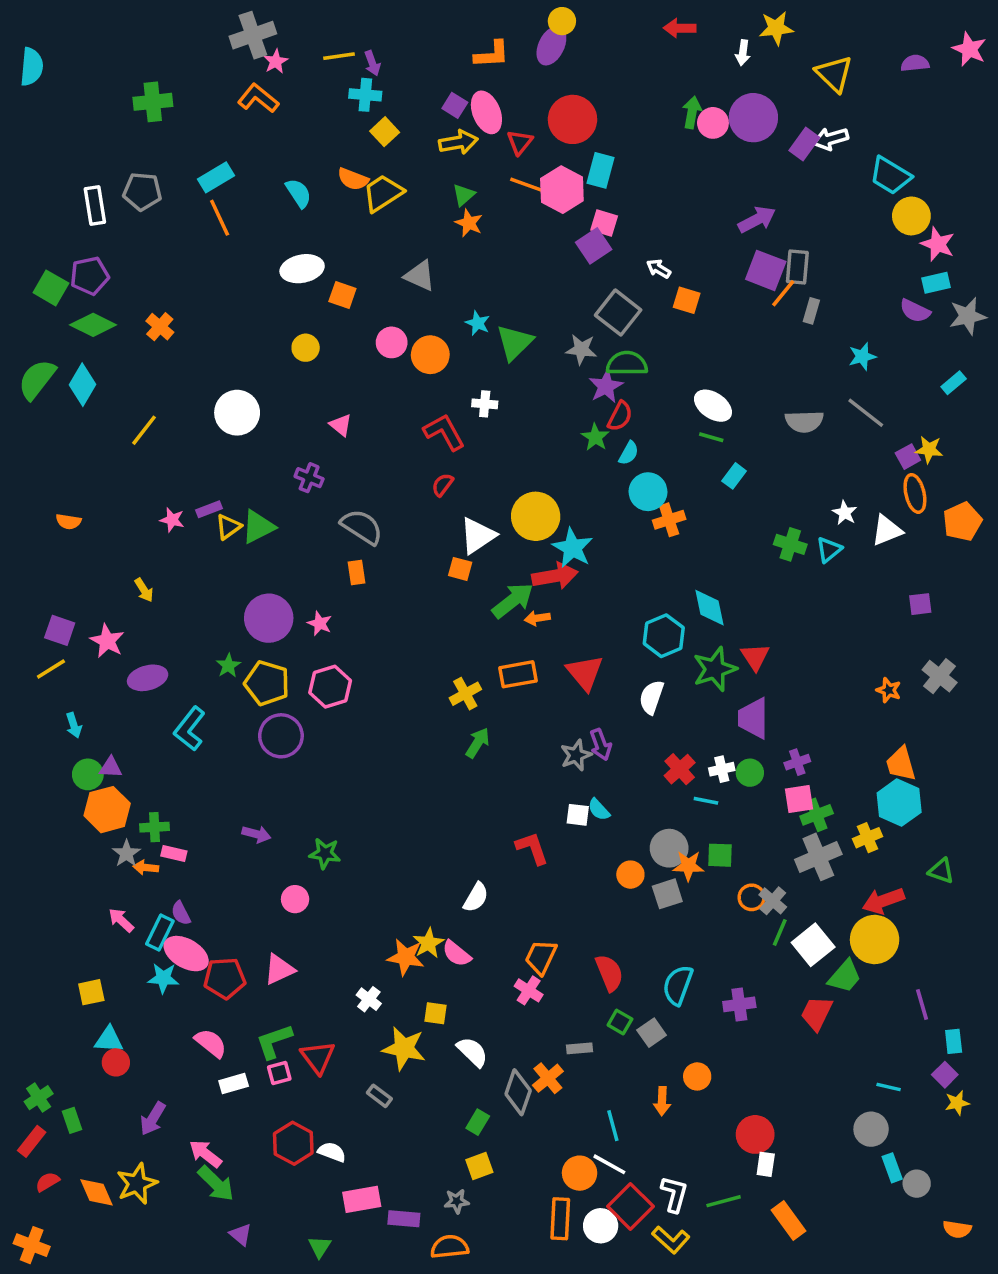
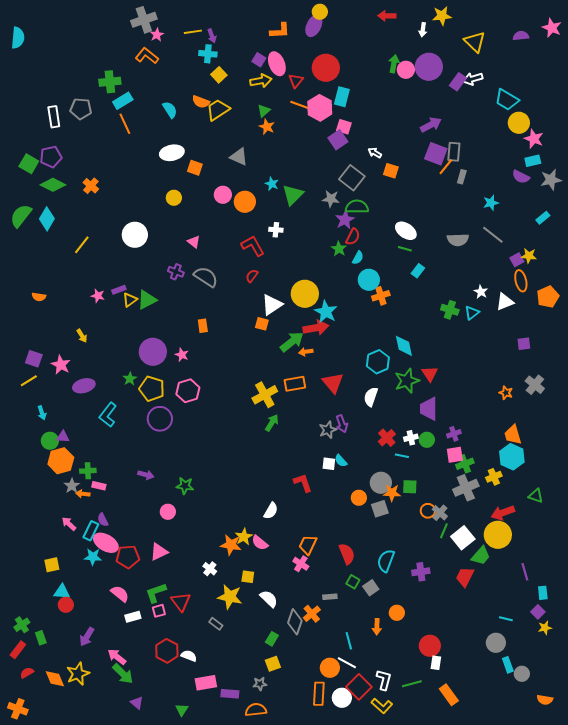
green cross: (153, 102) -> (110, 82), moved
gray semicircle: (362, 527) -> (206, 277), moved
yellow cross: (465, 694) -> (265, 395), size x1.4

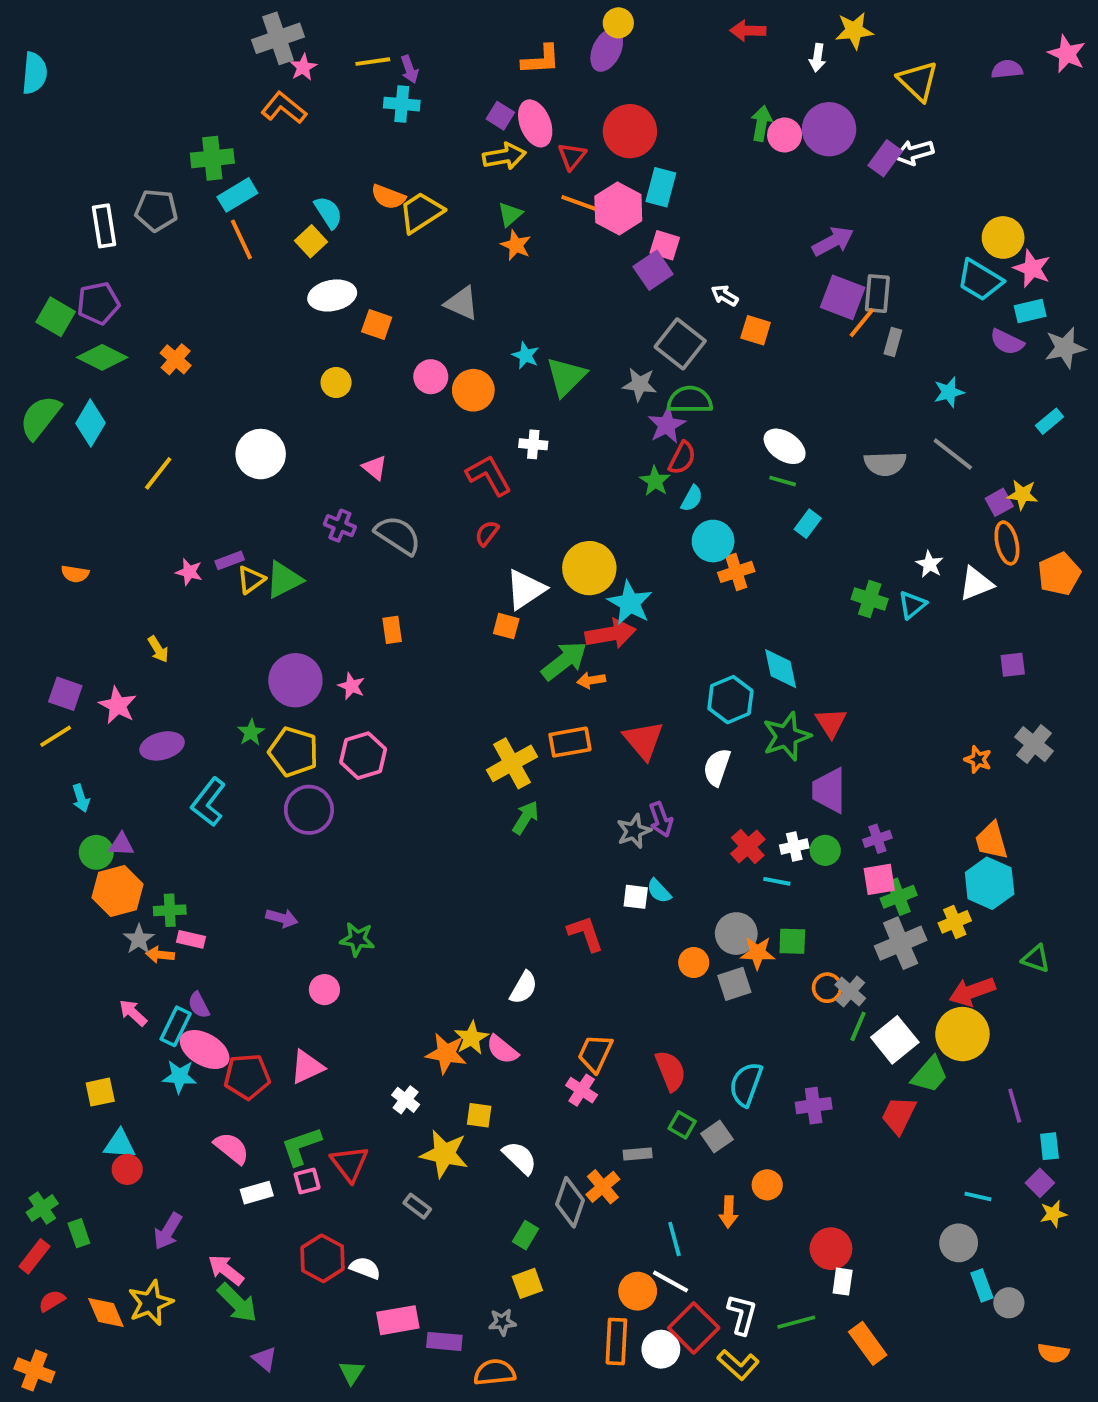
yellow square: (219, 75) -> (311, 241), moved
cyan trapezoid: (507, 100) -> (980, 280), moved

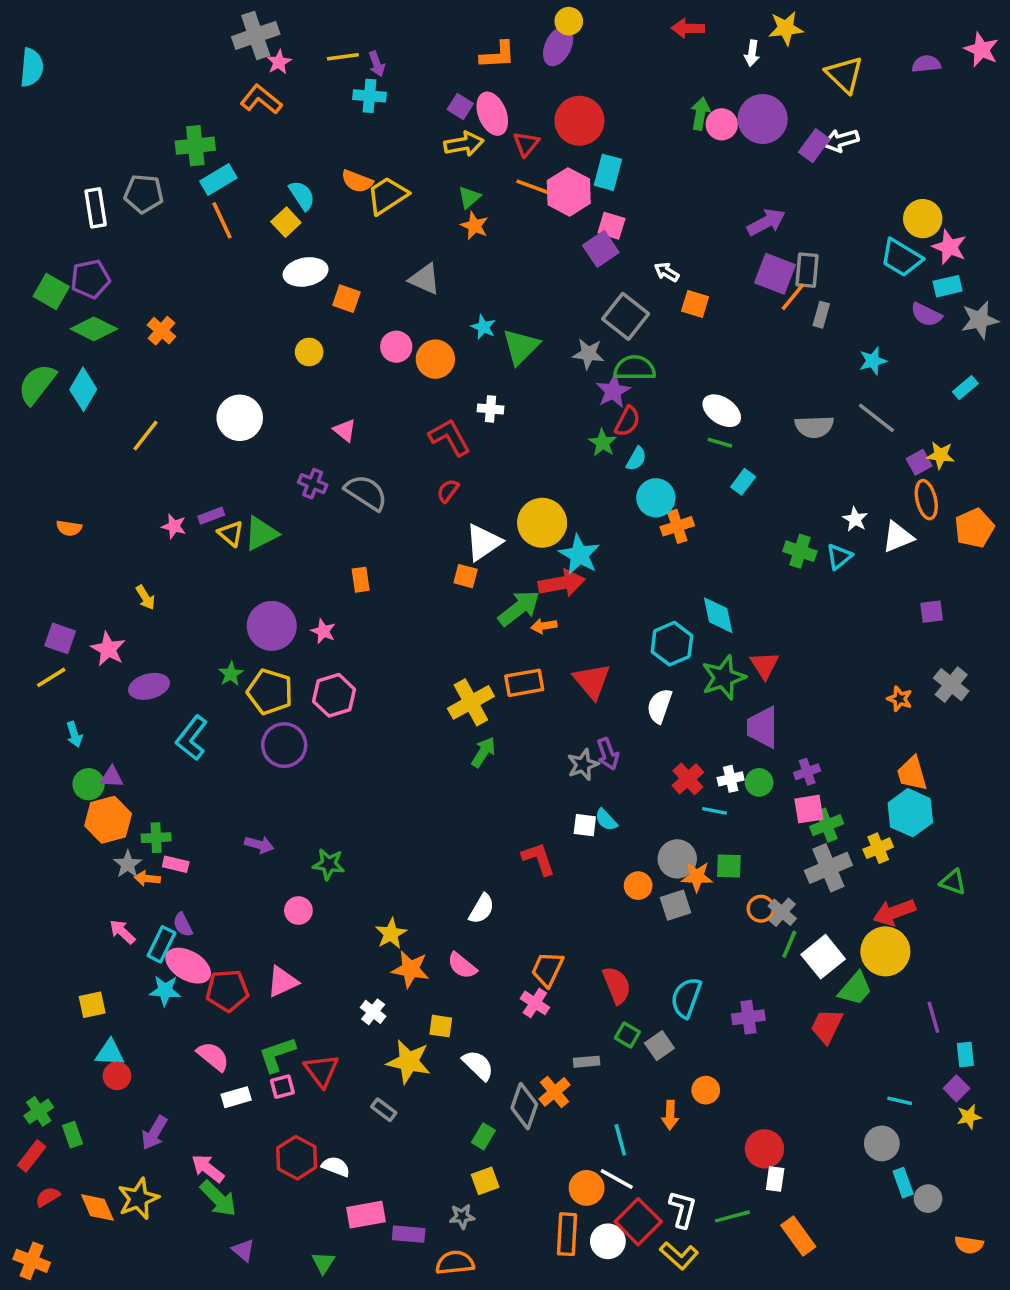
yellow triangle: (251, 580) -> (231, 533), turned -44
yellow star: (471, 1038) -> (391, 934), moved

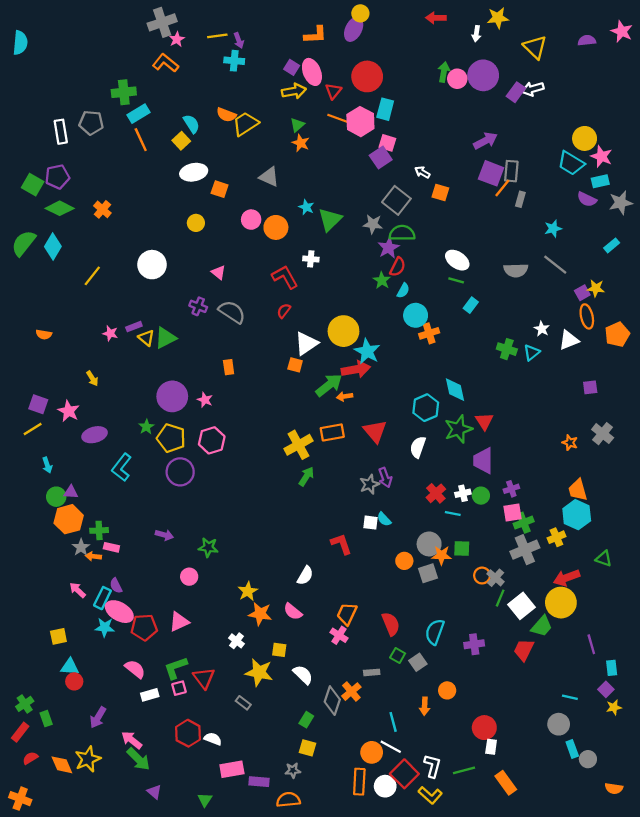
yellow square: (485, 1181) -> (307, 748), turned 36

